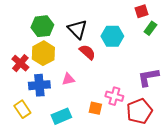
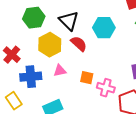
yellow hexagon: (43, 53) -> (50, 45), moved
orange square: (95, 108) -> (87, 78), moved

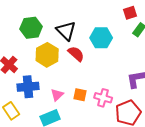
pink triangle: (60, 71) -> (57, 95), moved, turned -32
orange square: (87, 78) -> (80, 95), moved

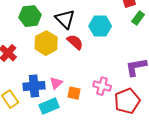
blue cross: (28, 87) -> (34, 86), moved
orange square: (80, 95) -> (74, 93), moved

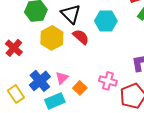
blue cross: (34, 86) -> (40, 81), turned -35
orange square: (74, 93) -> (80, 88), turned 32

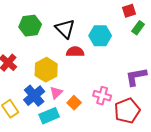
red semicircle: (81, 37) -> (75, 52), turned -42
yellow hexagon: (52, 38) -> (46, 70), moved

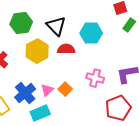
yellow hexagon: (46, 70) -> (37, 51), moved
pink cross: (102, 96) -> (95, 78), moved
orange square: (74, 103) -> (65, 89), moved

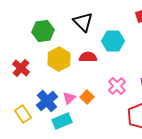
black triangle: (56, 26) -> (83, 22), moved
pink cross: (95, 78) -> (117, 86), turned 30

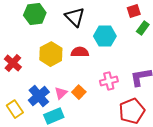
green hexagon: (43, 31) -> (35, 14), moved
pink cross: (117, 86) -> (109, 81), turned 30

